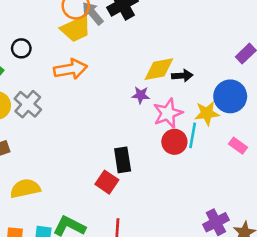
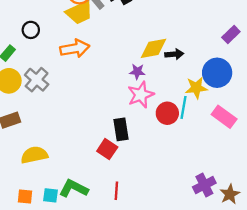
pink star: (168, 113) -> (141, 95), moved
pink rectangle: (238, 146) -> (224, 117), size x1.5

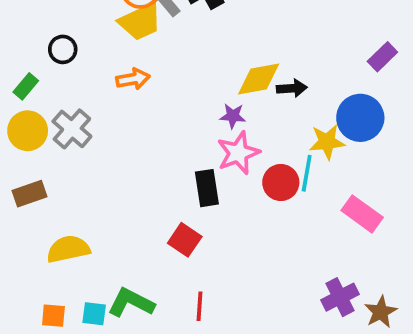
orange arrow: (75, 48) -> (133, 79), size x0.7
pink rectangle: (224, 117) -> (362, 214), moved
black rectangle: (121, 129) -> (207, 188), moved

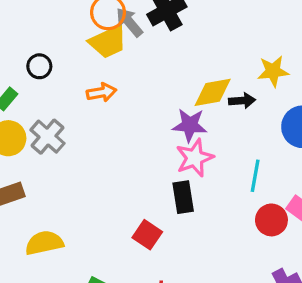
purple star: (233, 116) -> (190, 125), size x1.5
yellow star: (327, 142) -> (273, 71), moved
red circle: (281, 183) -> (271, 220), moved
black rectangle: (207, 188) -> (183, 197), moved

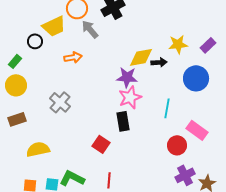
gray arrow: (129, 22) -> (90, 29), moved
yellow trapezoid: (108, 42) -> (54, 26), moved
gray cross: (48, 137) -> (60, 102), moved
red circle: (271, 220) -> (177, 145), moved

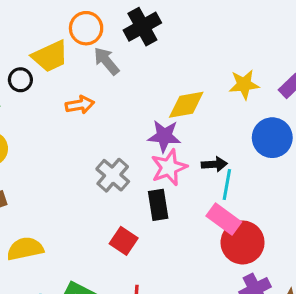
black arrow: (159, 62) -> (214, 164), moved
gray cross: (60, 102) -> (113, 175), moved
pink rectangle: (197, 130) -> (224, 219), moved
red circle: (177, 145) -> (243, 242), size x1.4

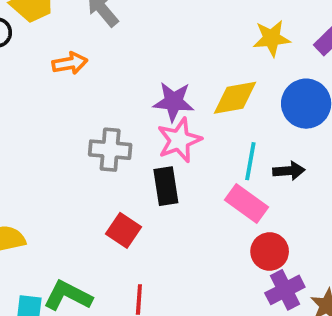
yellow diamond: (186, 105) -> (235, 98), moved
black arrow: (214, 164) -> (289, 171), moved
gray cross: (113, 175) -> (110, 150), turned -36
red circle: (243, 242) -> (270, 251), moved, size x0.7

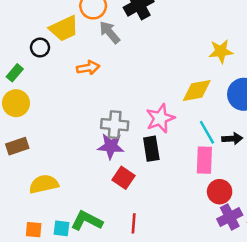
purple star: (174, 102) -> (111, 146), moved
cyan line: (250, 161) -> (207, 132), turned -40
pink rectangle: (247, 203) -> (204, 160), turned 56

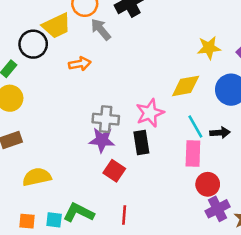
black circle: (40, 48) -> (33, 44), size x1.5

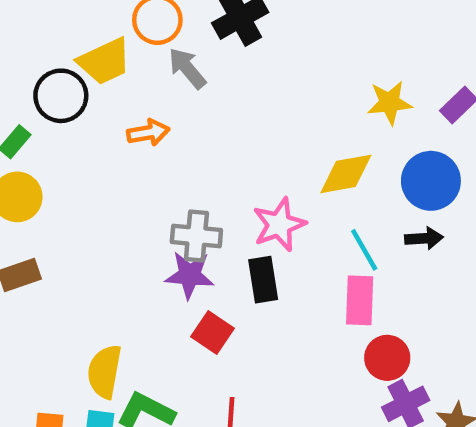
black arrow: (220, 133) -> (424, 238), moved
yellow semicircle: (37, 177) -> (104, 372), moved, turned -68

